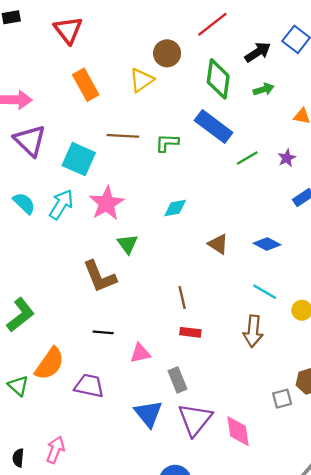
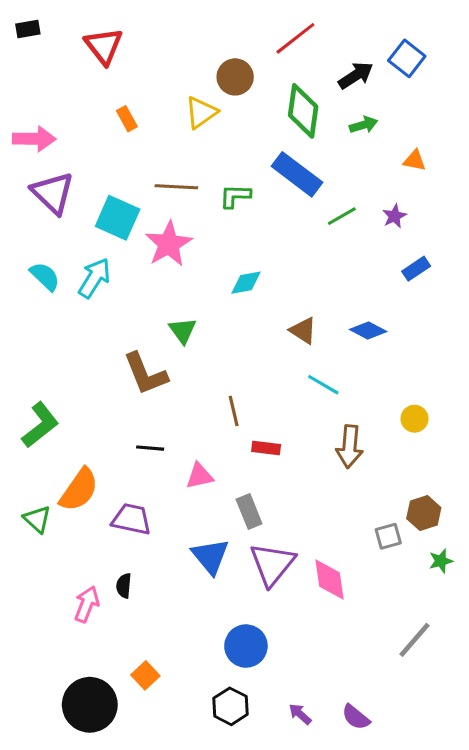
orange rectangle: (86, 85) -> (127, 119), size x0.6
pink star: (107, 203) -> (169, 244), moved
cyan line: (265, 292) -> (323, 385), moved
brown line: (182, 297) -> (234, 411), moved
black semicircle: (18, 458) -> (124, 586), moved

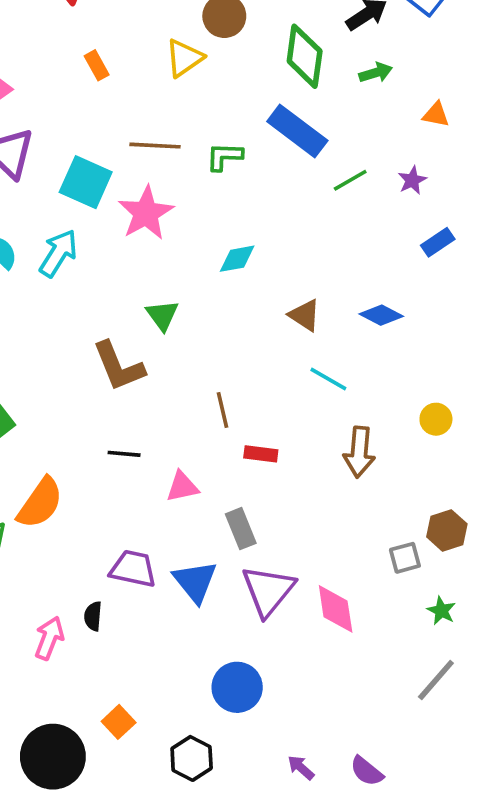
purple trapezoid: (132, 519) -> (133, 569), moved
green star: (441, 561) -> (441, 611), moved, turned -30
black hexagon: (230, 706) -> (192, 758), moved

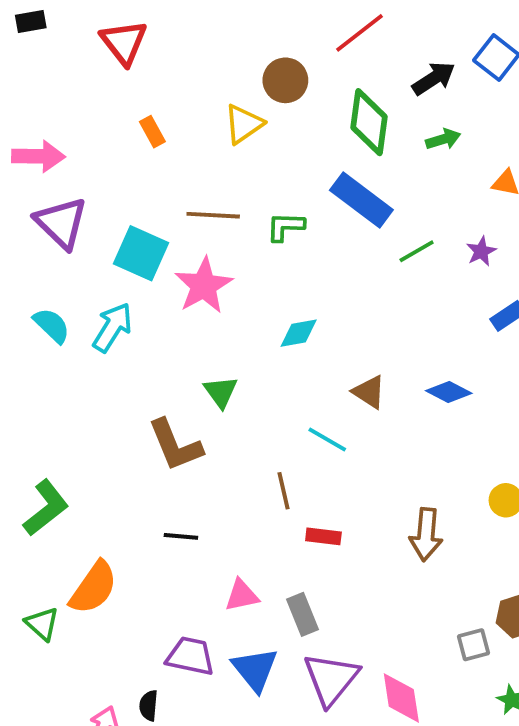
cyan line: (328, 379) -> (327, 439), moved
pink triangle: (182, 487) -> (242, 595), moved

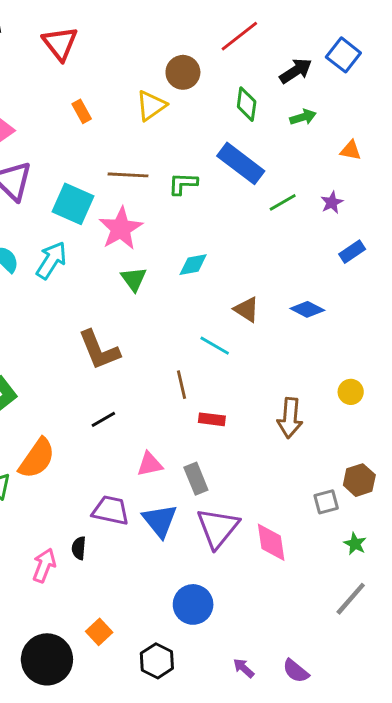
green diamond: (369, 122) -> (247, 104), size x0.7
green triangle: (221, 392) -> (134, 279), moved
black line: (181, 536) -> (103, 419), turned -35

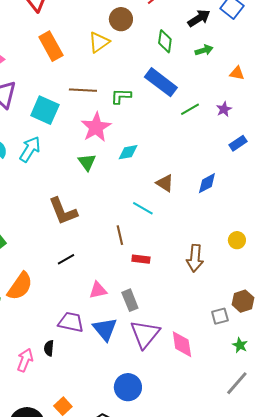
orange rectangle: (82, 111) -> (51, 46), size x1.8
pink star: (121, 228) -> (96, 127), moved
blue diamond: (307, 309) -> (207, 183), turned -55

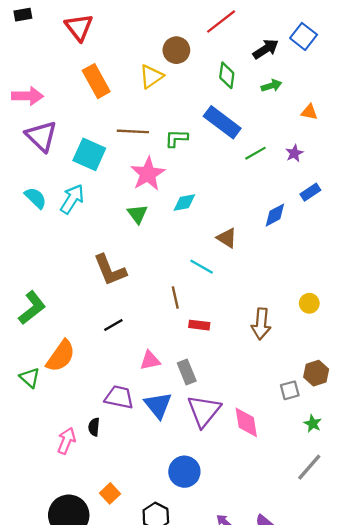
blue diamond: (207, 183) -> (275, 215), moved

